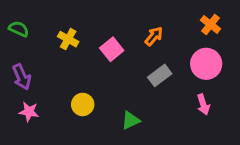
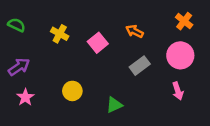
orange arrow: (154, 36) -> (135, 31), turned -102
purple arrow: (22, 77) -> (19, 67), turned -100
pink star: (29, 112) -> (25, 97), turned 30

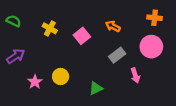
orange cross: (184, 21) -> (155, 18), turned -32
pink arrow: (178, 91) -> (135, 75), moved
pink star: (25, 97) -> (35, 82), moved

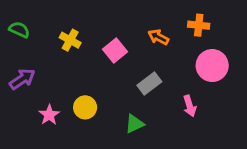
orange cross: (155, 18) -> (199, 25), moved
gray rectangle: (117, 55) -> (149, 83), moved

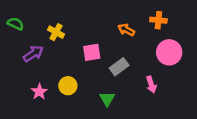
pink square: (115, 51) -> (92, 52), moved, turned 30
purple arrow: (22, 79) -> (33, 54), moved
green triangle: (134, 124) -> (107, 99), turned -35

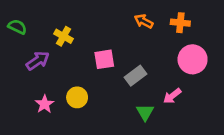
orange arrow: (126, 30) -> (144, 21), moved
pink arrow: (151, 85) -> (172, 96), turned 70
green triangle: (107, 99) -> (145, 112), moved

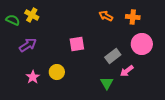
yellow cross: (64, 36) -> (32, 15), moved
gray rectangle: (135, 76) -> (113, 56), moved

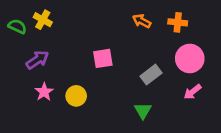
pink arrow: (127, 71) -> (192, 92), moved
pink star: (33, 77) -> (44, 92), moved

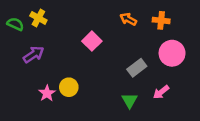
pink square: (103, 58) -> (92, 41), moved, turned -36
pink star: (44, 92) -> (47, 93), moved
pink arrow: (192, 92) -> (161, 92), moved

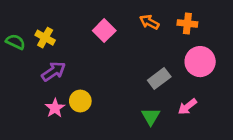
yellow cross: (38, 18) -> (45, 38), moved
green semicircle: (15, 24) -> (15, 42), moved
pink square: (92, 41) -> (104, 31), moved
purple arrow: (34, 54) -> (54, 71), moved

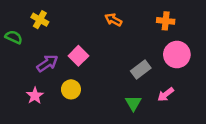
orange arrow: (149, 22) -> (113, 20), moved
pink square: (104, 31) -> (78, 56), moved
yellow cross: (45, 38) -> (40, 20), moved
pink star: (55, 108) -> (35, 96), moved

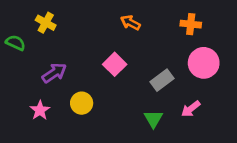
pink square: (78, 56) -> (115, 64), moved

